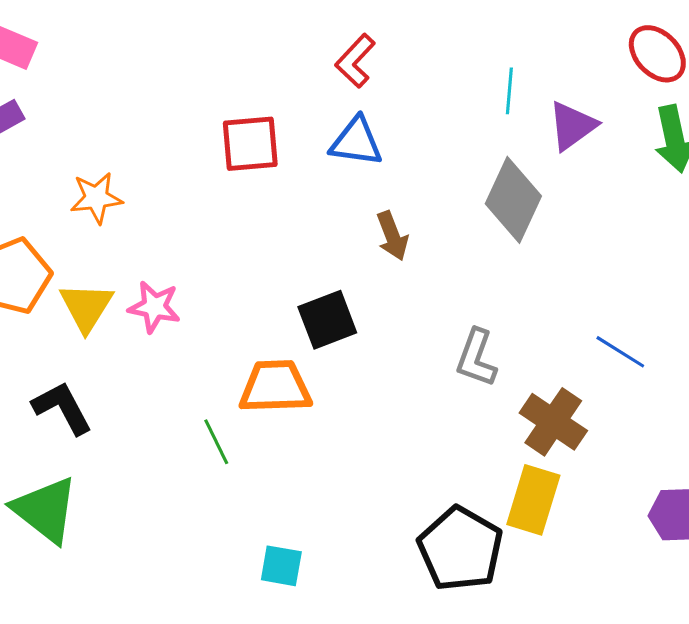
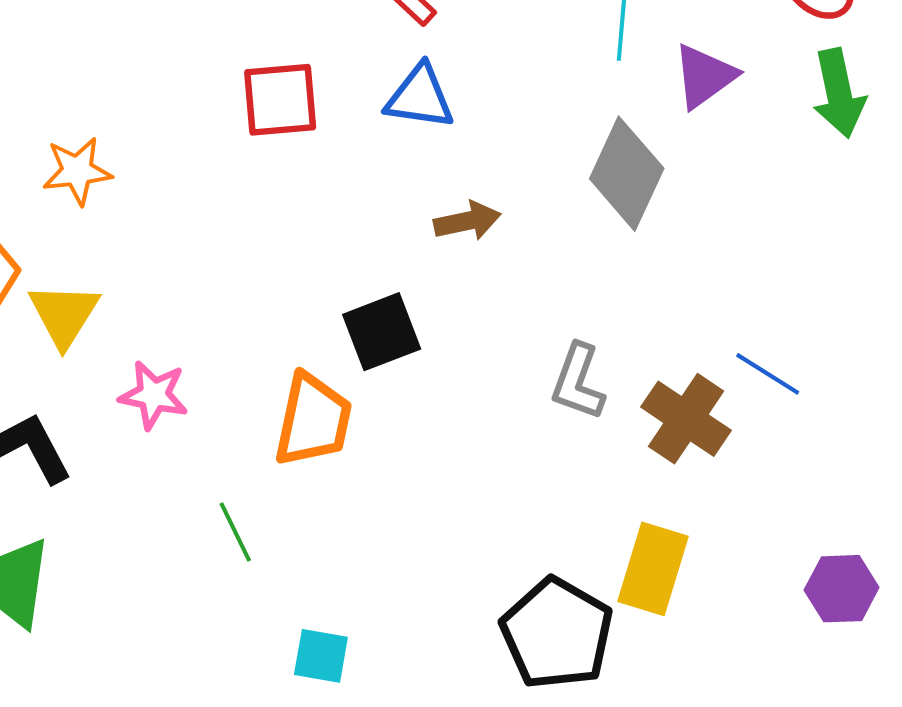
brown arrow: (392, 236) -> (467, 221), turned -81
pink star: (154, 307) -> (154, 395), moved
orange trapezoid: (275, 387) -> (313, 420), turned 104
brown cross: (553, 422) -> (686, 419), moved
green line: (216, 442) -> (235, 532), moved

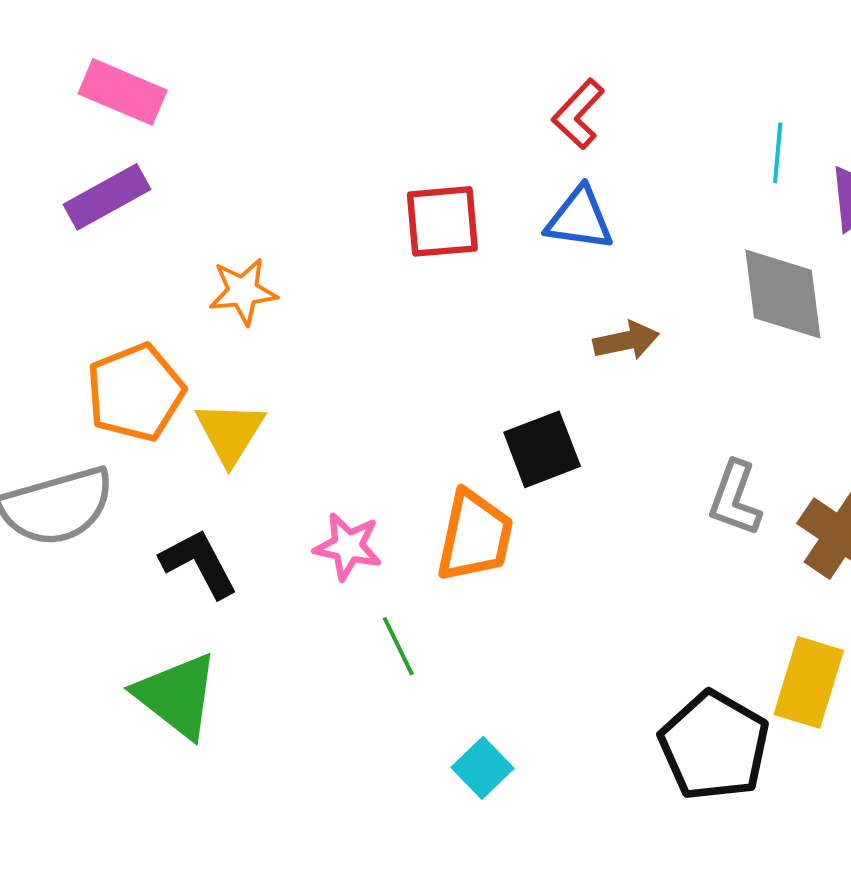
gray diamond: (627, 174) -> (783, 294), turned -32
pink star: (154, 395) -> (348, 546), moved
cyan square: (321, 656) -> (482, 768), turned 36

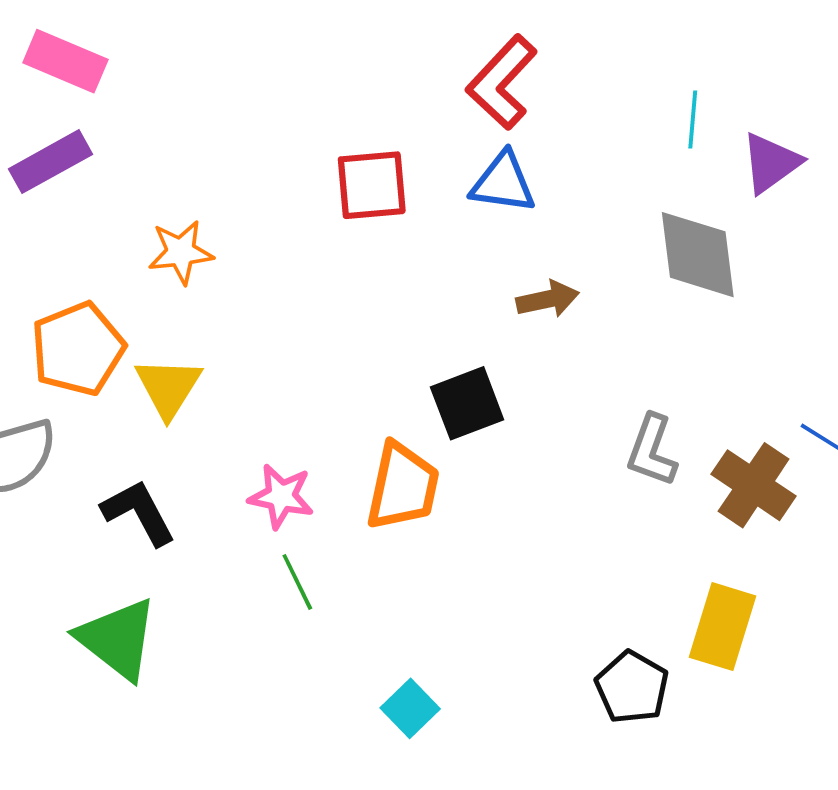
red L-shape: (578, 114) -> (502, 82), size x1.4
green line: (398, 646) -> (297, 582), moved
black pentagon: (714, 746) -> (632, 687), size x0.7

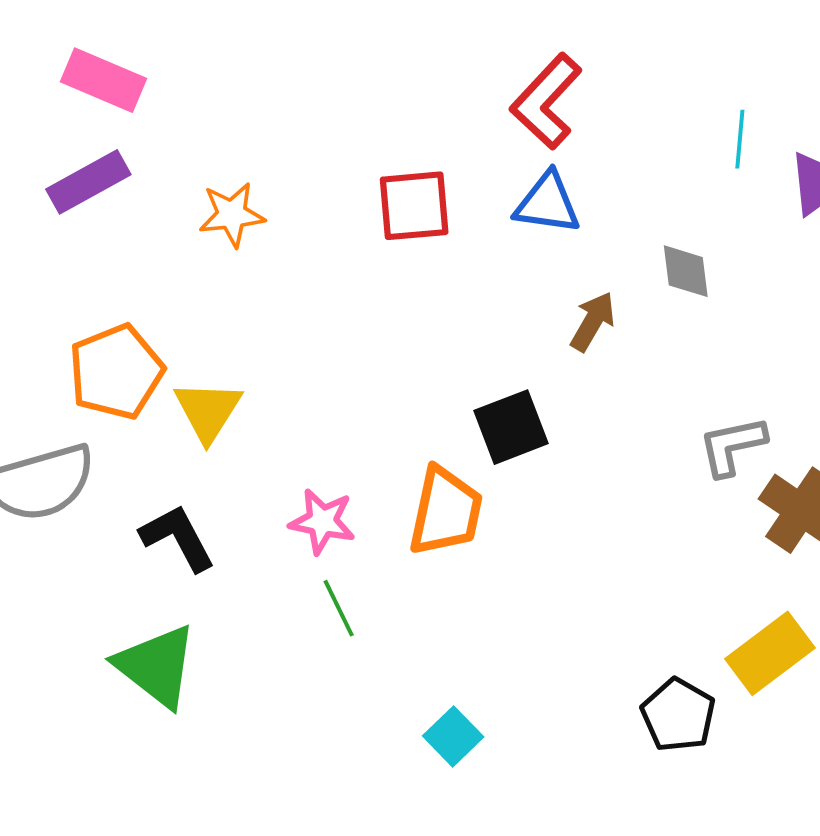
orange star: (181, 252) -> (232, 215), moved
gray diamond: (698, 255) -> (686, 271), moved, size x0.6
brown arrow: (548, 299) -> (593, 321), turned -48
gray L-shape: (652, 450) -> (732, 446), moved, turned 58
yellow rectangle: (723, 627) -> (770, 653), turned 36

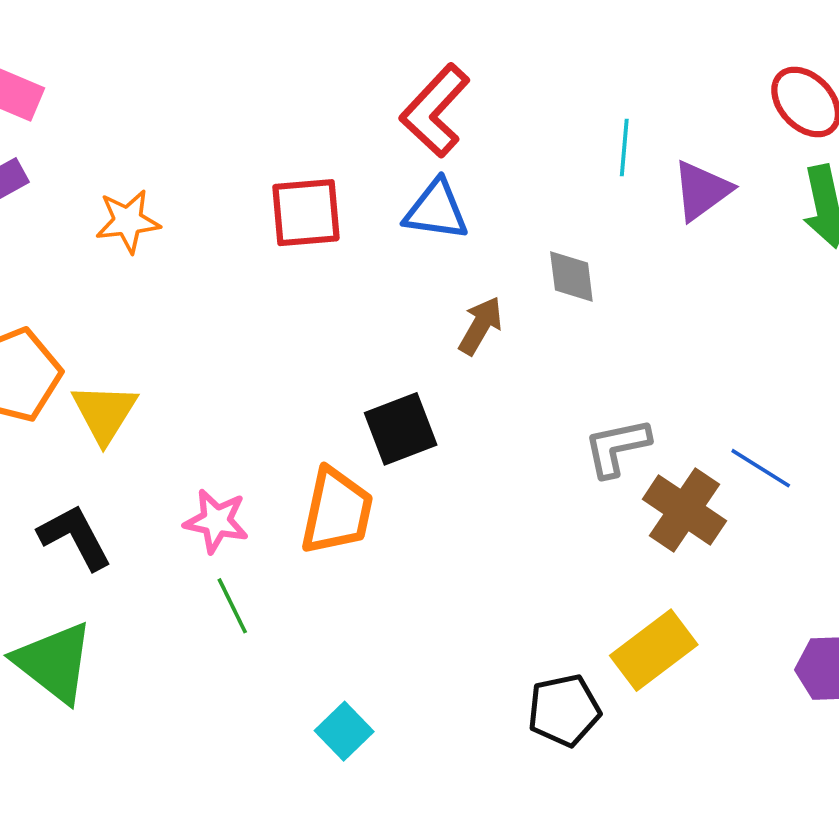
black pentagon: (678, 715) -> (564, 710), turned 30

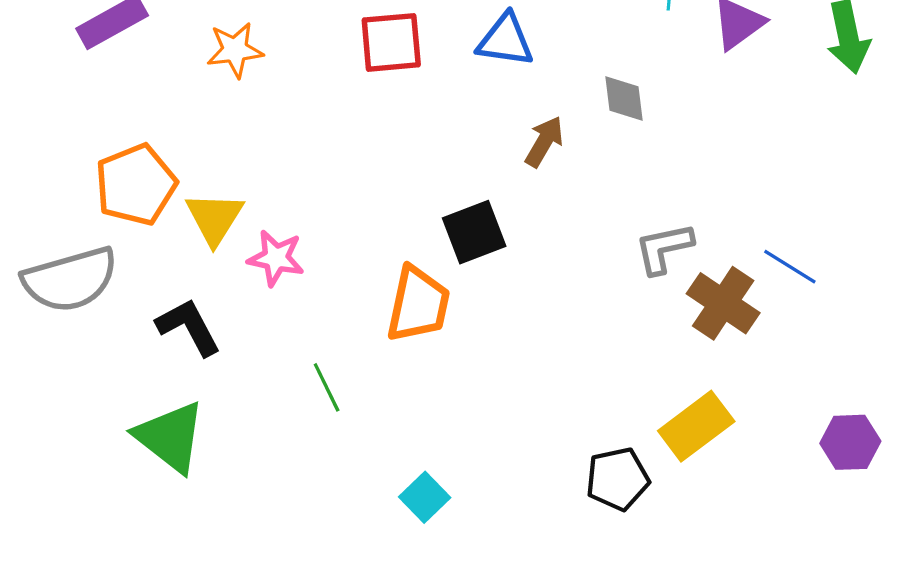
pink star: (216, 521) -> (276, 258), moved

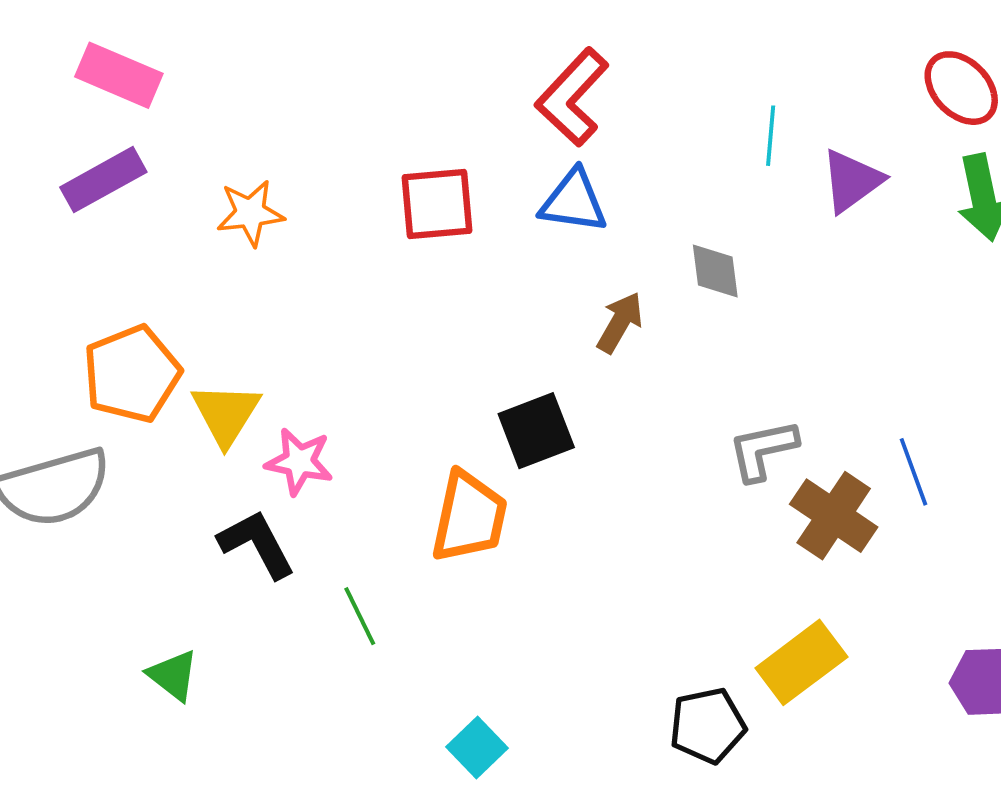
blue line: (790, 267) -> (914, 472), turned 38
black L-shape: (189, 327) -> (257, 544), moved
green triangle: (170, 437) -> (173, 675), size x0.6

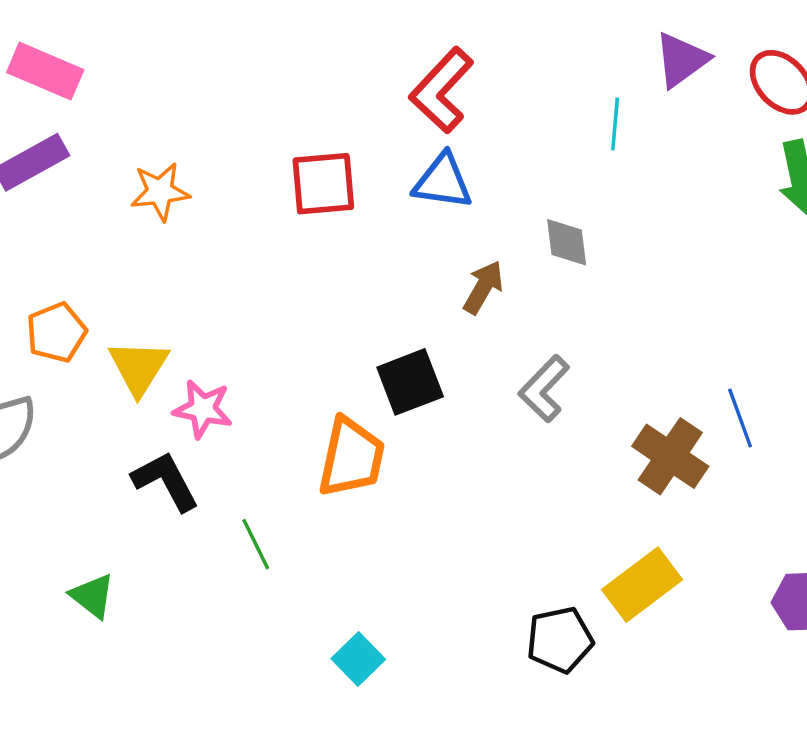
purple triangle: (852, 181) -> (681, 60), moved
orange pentagon: (132, 374) -> (56, 332), size x0.7
gray L-shape: (763, 450) -> (544, 389), moved, turned -34

